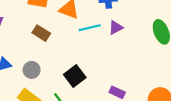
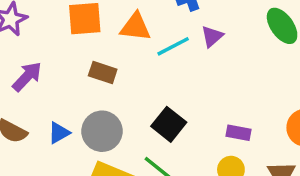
gray circle: (32, 70) -> (102, 131), size x1.5

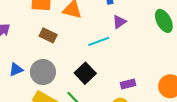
cyan line: (173, 46) -> (99, 41), moved
purple rectangle: (238, 133) -> (128, 84), turned -32

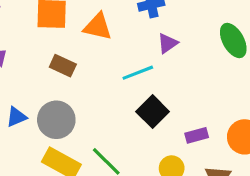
black square: (85, 73) -> (153, 112), moved
purple rectangle: (128, 84) -> (197, 135), moved

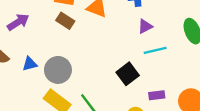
brown rectangle: (63, 66) -> (65, 21), moved
cyan line: (138, 73) -> (155, 50), moved

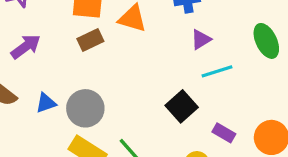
brown rectangle: (65, 21) -> (90, 40), turned -54
purple rectangle: (157, 95) -> (224, 133), turned 42

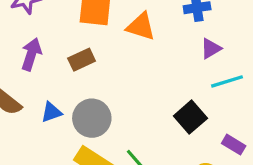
brown rectangle: (90, 40) -> (82, 60), moved
purple arrow: (26, 47) -> (31, 54), turned -36

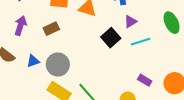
black square: (190, 117) -> (111, 38), moved

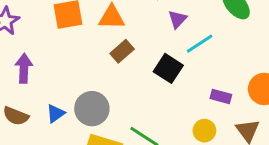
brown rectangle: (51, 29) -> (122, 51), moved
black square: (111, 38) -> (168, 68), moved

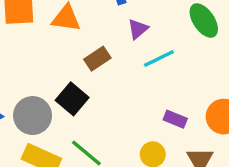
brown rectangle: (122, 51) -> (97, 59), moved
black square: (168, 68) -> (72, 99), moved

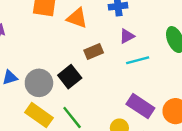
purple rectangle: (175, 119) -> (140, 106), size x1.6

